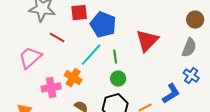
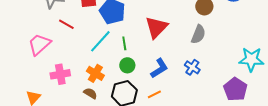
blue cross: (191, 76) -> (192, 67), moved
orange cross: (73, 78) -> (95, 73), moved
blue L-shape: (171, 94) -> (159, 68), moved

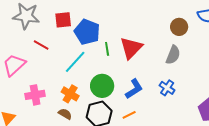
green line: (124, 43) -> (107, 49), moved
green circle: (127, 65) -> (102, 86), size x1.5

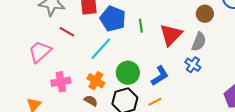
red triangle: (131, 48) -> (171, 35), moved
green line: (107, 49) -> (141, 26), moved
blue cross: (167, 88) -> (193, 65), moved

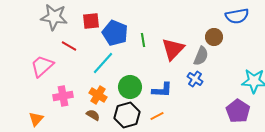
brown circle: (205, 14) -> (214, 37), moved
blue L-shape: (160, 76) -> (162, 90), turned 35

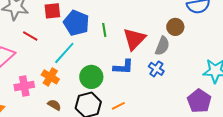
blue L-shape: (162, 90) -> (123, 67), moved
orange cross: (98, 95) -> (50, 77), moved

